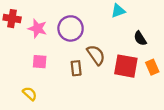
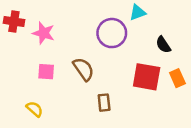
purple circle: (71, 28) -> (112, 33), moved
brown semicircle: (96, 55) -> (83, 69), moved
brown rectangle: (76, 68) -> (104, 103), moved

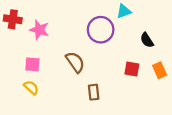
pink square: (46, 72) -> (32, 64), moved
red square: (147, 77) -> (132, 69), size x0.6
yellow semicircle: (35, 109) -> (31, 88), moved

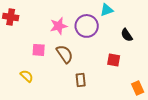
pink star: (39, 30) -> (59, 26), moved, turned -30
pink square: (32, 64) -> (39, 50), moved
orange rectangle: (160, 70) -> (138, 88), moved

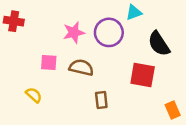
black semicircle: (127, 35) -> (159, 44), size x1.5
brown semicircle: (65, 54) -> (81, 67), turned -42
red square: (114, 60) -> (143, 75), size x1.5

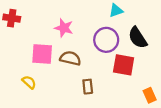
pink star: (74, 32) -> (64, 28), turned 30
purple circle: (109, 32) -> (106, 40), moved
pink square: (49, 62) -> (42, 54), size x1.5

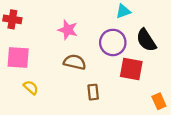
pink square: (42, 54) -> (18, 57), moved

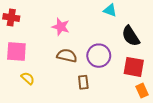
cyan triangle: (123, 11) -> (110, 10), turned 40
purple circle: (113, 42) -> (99, 56), moved
red square: (131, 69) -> (134, 67), moved

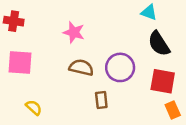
cyan triangle: (110, 10) -> (149, 12), moved
yellow semicircle: (28, 78) -> (34, 108), moved

